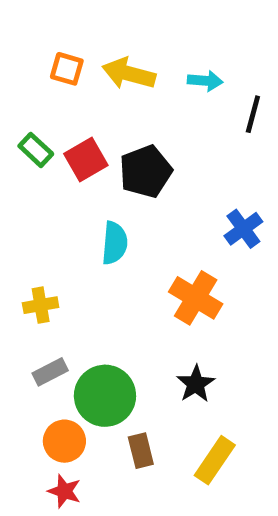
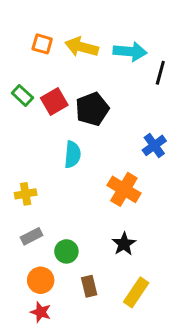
cyan arrow: (205, 81) -> (130, 51), size x1.5
green circle: (105, 396) -> (66, 251), size x0.6

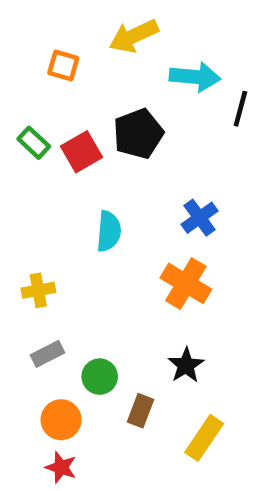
yellow arrow: (82, 47) -> (134, 36), moved, turned -40
black pentagon: (92, 109) -> (138, 134), moved
blue cross: (154, 145) -> (200, 218), moved
brown rectangle: (89, 286) -> (141, 411), moved, turned 35

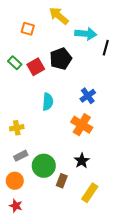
yellow arrow: (134, 36) -> (59, 16), turned 65
green circle: (100, 377) -> (44, 166), size x1.5
orange circle: (61, 420) -> (15, 181), moved
red star: (61, 467) -> (16, 206), moved

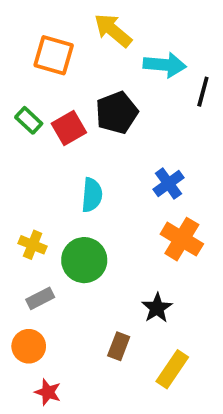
orange square: (28, 29) -> (54, 55), size x1.5
orange cross: (82, 125) -> (182, 239), moved
yellow cross: (17, 128) -> (33, 245), turned 32
green circle: (44, 166) -> (84, 260), moved
red star: (16, 206) -> (48, 392), moved

